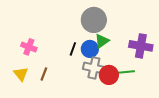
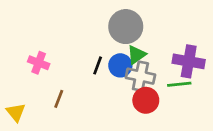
gray cross: (94, 68) -> (140, 76), moved
green line: (126, 72) -> (179, 84), moved
yellow triangle: (21, 74) -> (16, 112), moved

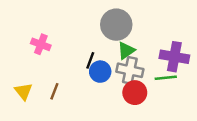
pink cross: (39, 63) -> (41, 44), moved
blue circle: (120, 65) -> (100, 72), moved
yellow triangle: (16, 112) -> (23, 91), moved

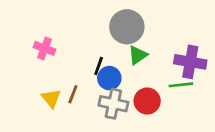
gray cross: (130, 70) -> (113, 104), moved
yellow triangle: (23, 91) -> (51, 98), moved
brown line: (54, 91) -> (73, 94), moved

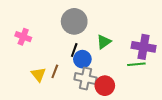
gray circle: (127, 27) -> (74, 21), moved
pink cross: (45, 48) -> (23, 37), moved
red circle: (147, 101) -> (105, 86), moved

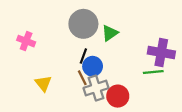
green triangle: (104, 42) -> (110, 33), moved
brown line: (55, 71) -> (82, 78), moved, turned -48
gray cross: (85, 79) -> (96, 88), turned -30

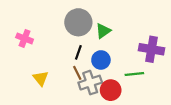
blue circle: (93, 66) -> (101, 60), moved
green line: (153, 72) -> (134, 74), moved

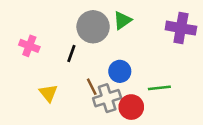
green triangle: (103, 31) -> (122, 20), moved
purple cross: (152, 49) -> (181, 28), moved
black line: (78, 52) -> (71, 54), moved

